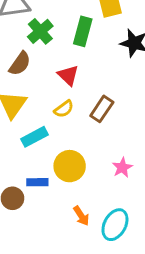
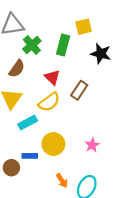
yellow semicircle: (64, 109) -> (49, 102), size x1.5
brown rectangle: (102, 109) -> (79, 90), moved

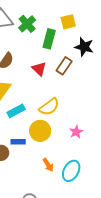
green cross: (32, 45) -> (27, 24), moved
brown rectangle: (79, 90) -> (64, 66), moved
yellow semicircle: (49, 102) -> (49, 107), moved

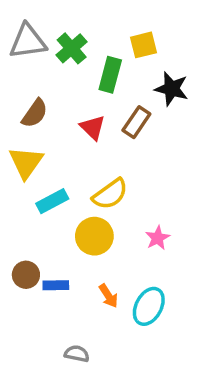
blue rectangle: (18, 142) -> (56, 285), moved

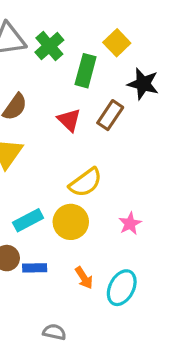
yellow square: (143, 45) -> (117, 43), turned -30
cyan rectangle: (52, 201) -> (28, 220), moved

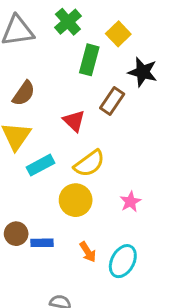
green cross: (49, 46) -> (68, 22), moved
red triangle: (69, 120) -> (74, 121), moved
cyan rectangle: (28, 220) -> (40, 165), moved

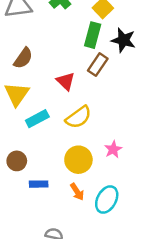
green rectangle: (89, 60) -> (93, 35), moved
yellow circle: (76, 200) -> (78, 160), moved
brown circle: (16, 234) -> (17, 161), moved

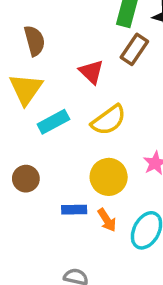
brown semicircle: (23, 58) -> (34, 41), turned -50
blue rectangle: (39, 184) -> (74, 210), moved

